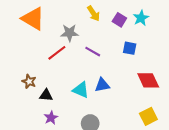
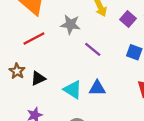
red line: (57, 53) -> (34, 38), moved
black triangle: (46, 95) -> (38, 78), moved, turned -40

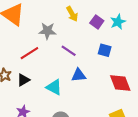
red line: (34, 38) -> (29, 53), moved
blue triangle: (97, 88) -> (79, 75), moved

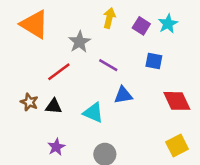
yellow arrow: (72, 14) -> (109, 18), turned -133
gray star: (47, 31) -> (79, 42), turned -30
black triangle: (23, 80) -> (54, 106), turned 40

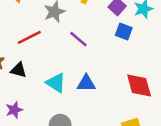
blue square: (154, 61) -> (124, 31), moved
blue triangle: (123, 95) -> (86, 83), moved

